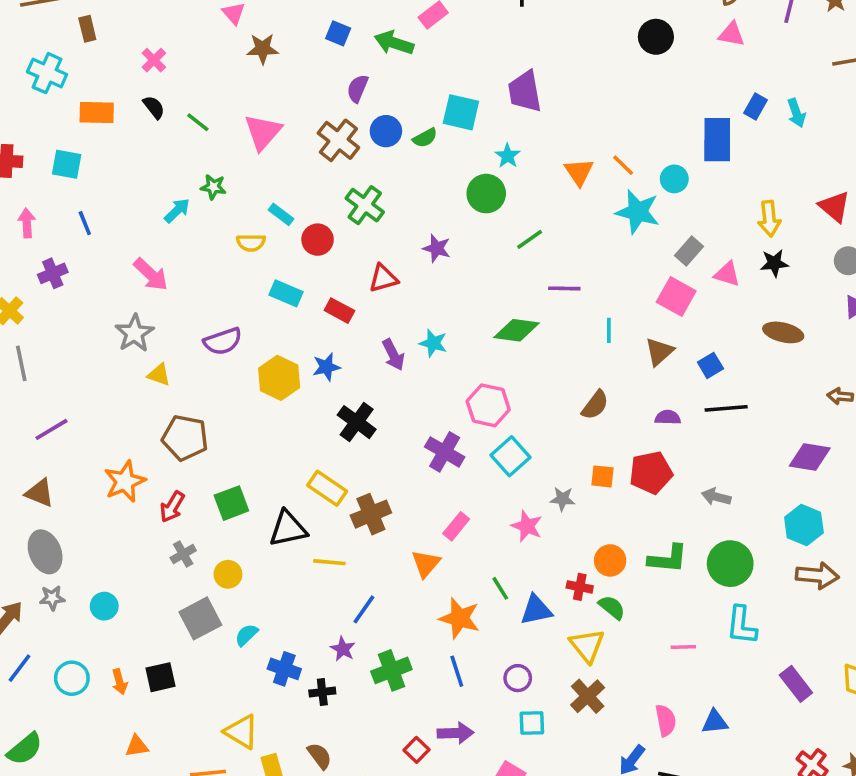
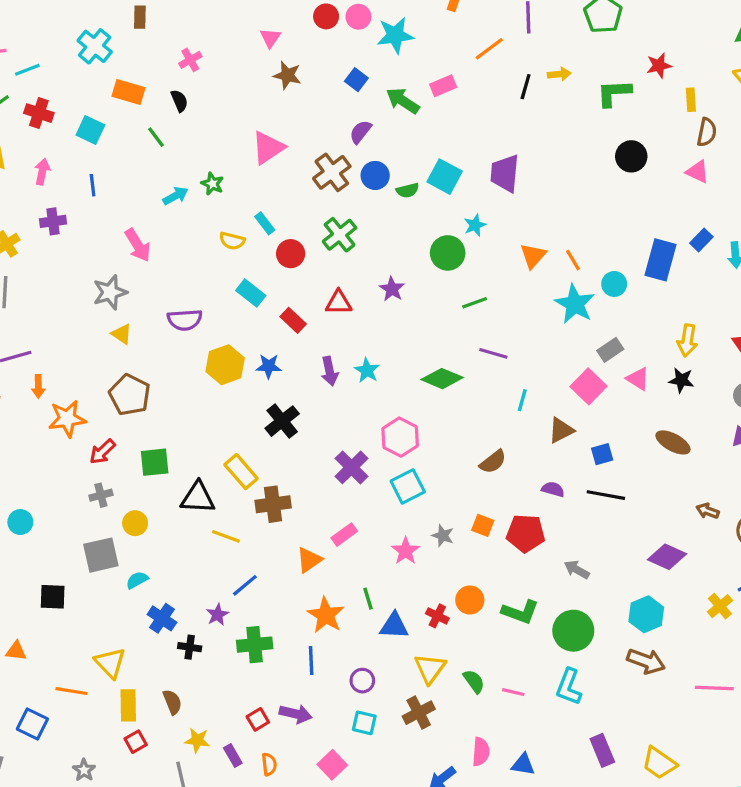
green line: (198, 122) -> (156, 137), moved
green semicircle: (612, 607) -> (474, 681), moved
orange arrow: (120, 682) -> (38, 386), moved

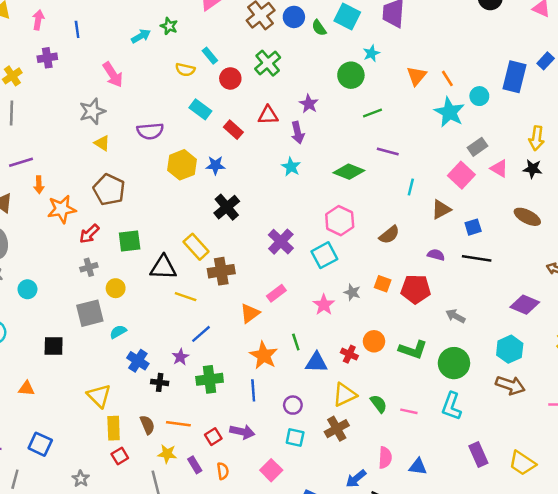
green semicircle: (408, 190) -> (319, 28), turned 70
purple arrow: (330, 371) -> (298, 133), moved
pink hexagon: (400, 437) -> (340, 221), moved
yellow triangle: (430, 668) -> (345, 395), turned 30
orange line: (72, 691) -> (178, 424), moved

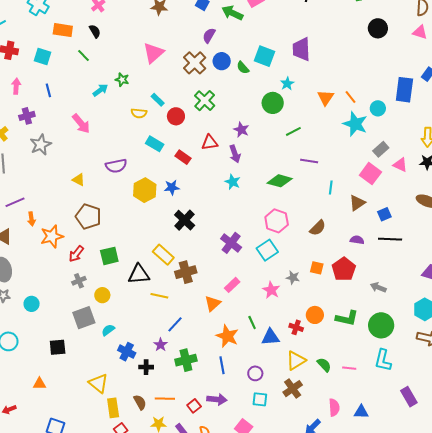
gray star: (92, 111) -> (41, 145), moved
red pentagon: (416, 289) -> (344, 269), turned -30

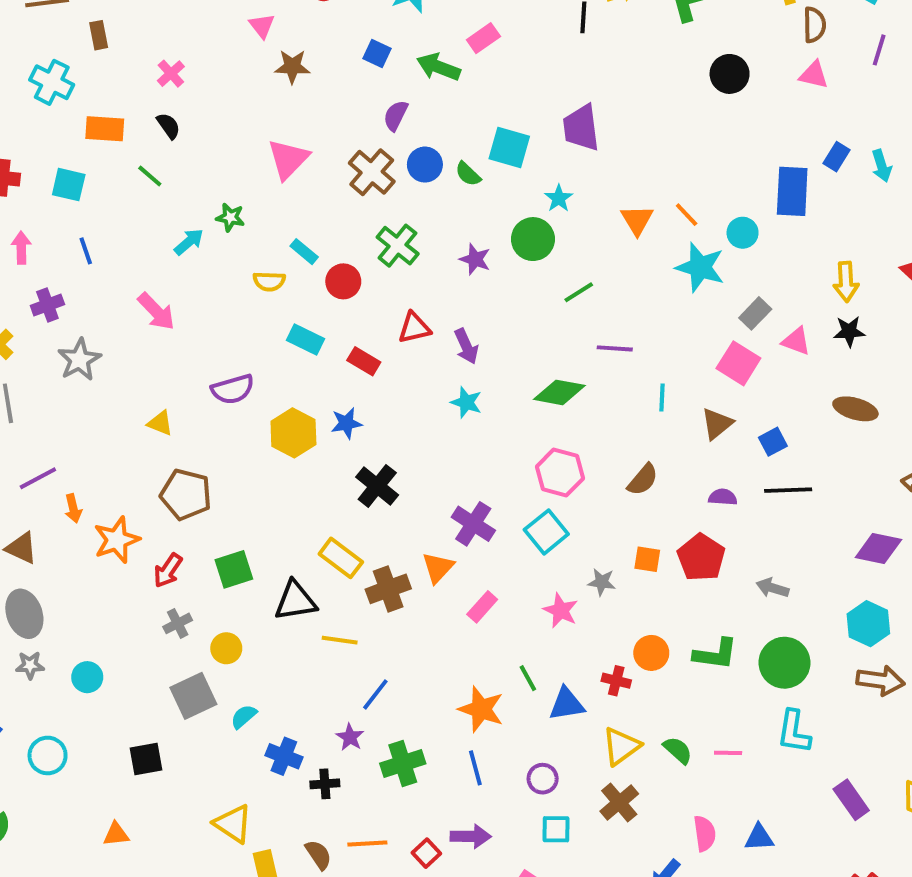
purple star: (241, 130) -> (475, 259), moved
orange triangle: (213, 303) -> (438, 568), moved

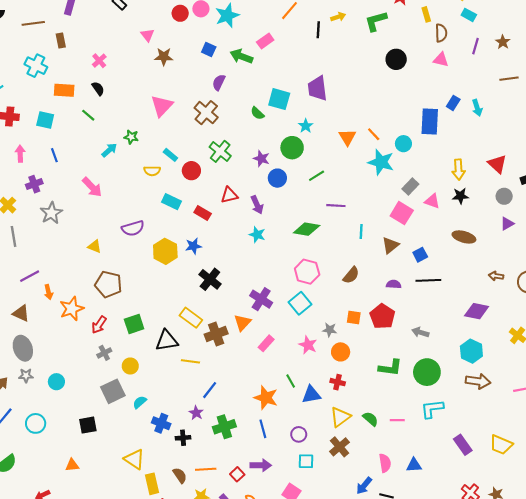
blue circle: (425, 165) -> (277, 178), moved
orange circle: (651, 653) -> (341, 352), moved
cyan L-shape: (794, 732) -> (432, 409), turned 75

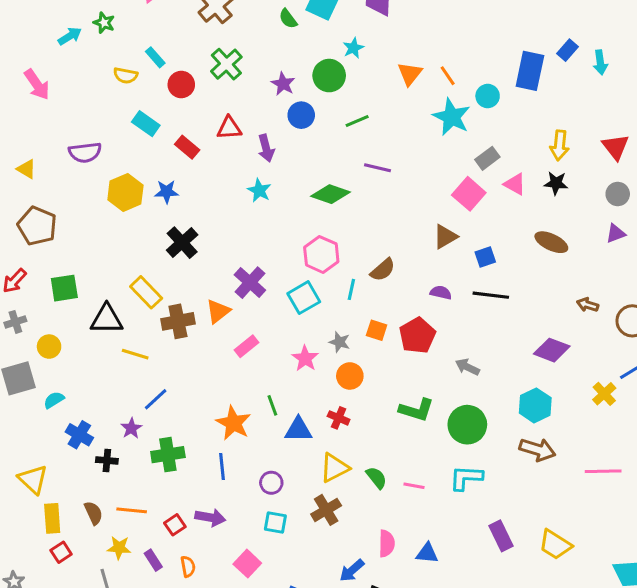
cyan line: (361, 231) -> (351, 289), moved

